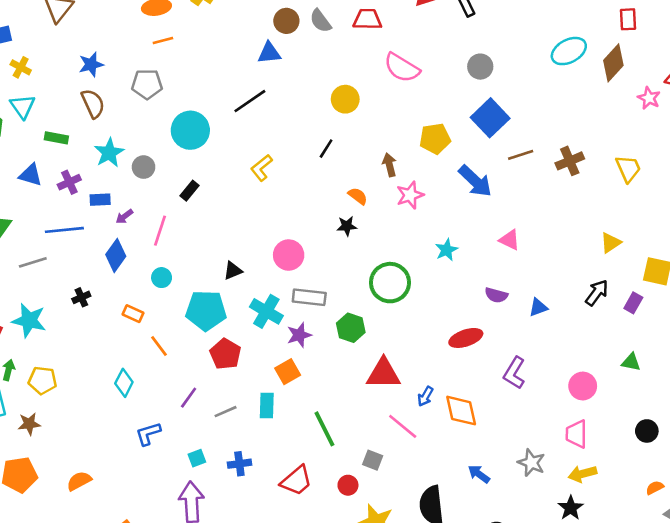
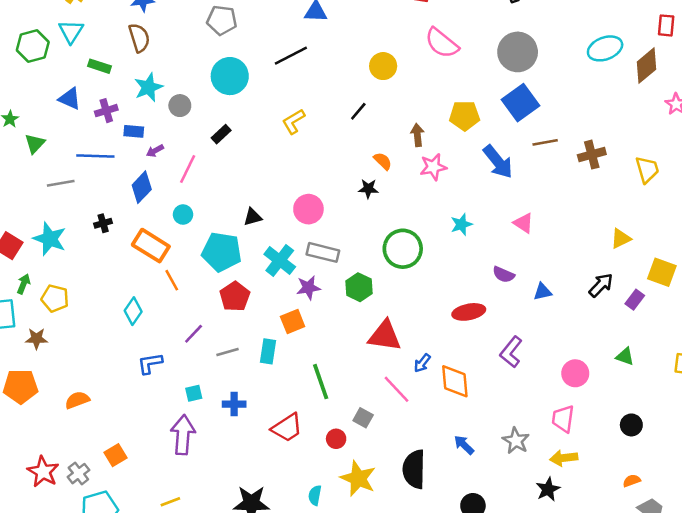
gray circle: (480, 67) -> (518, 52), size x1.6
gray pentagon: (147, 84) -> (222, 20), moved
orange rectangle: (133, 314) -> (151, 246), size x1.8

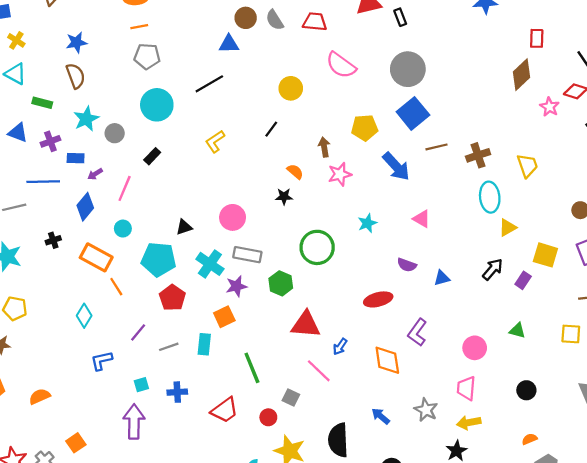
cyan triangle: (71, 31) -> (15, 74), turned -30
cyan ellipse: (605, 48) -> (490, 197), moved, turned -72
orange diamond: (455, 381) -> (387, 360), moved

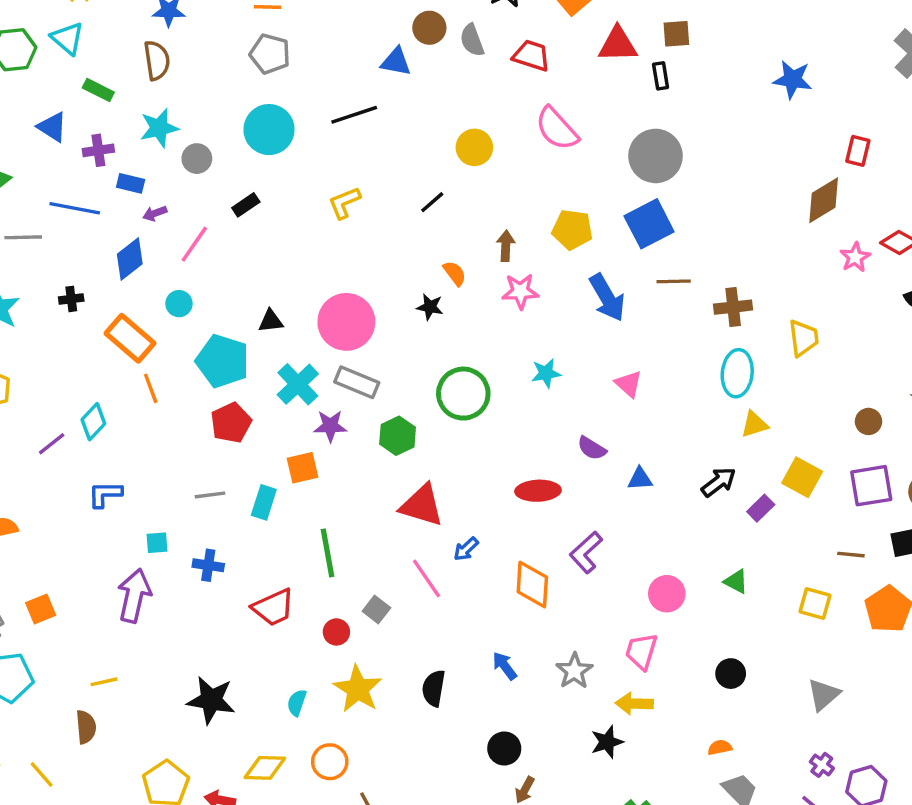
pink circle: (233, 217) -> (346, 322), size x1.4
purple line: (138, 332) -> (52, 444), moved
black semicircle: (338, 440) -> (434, 688), size x0.7

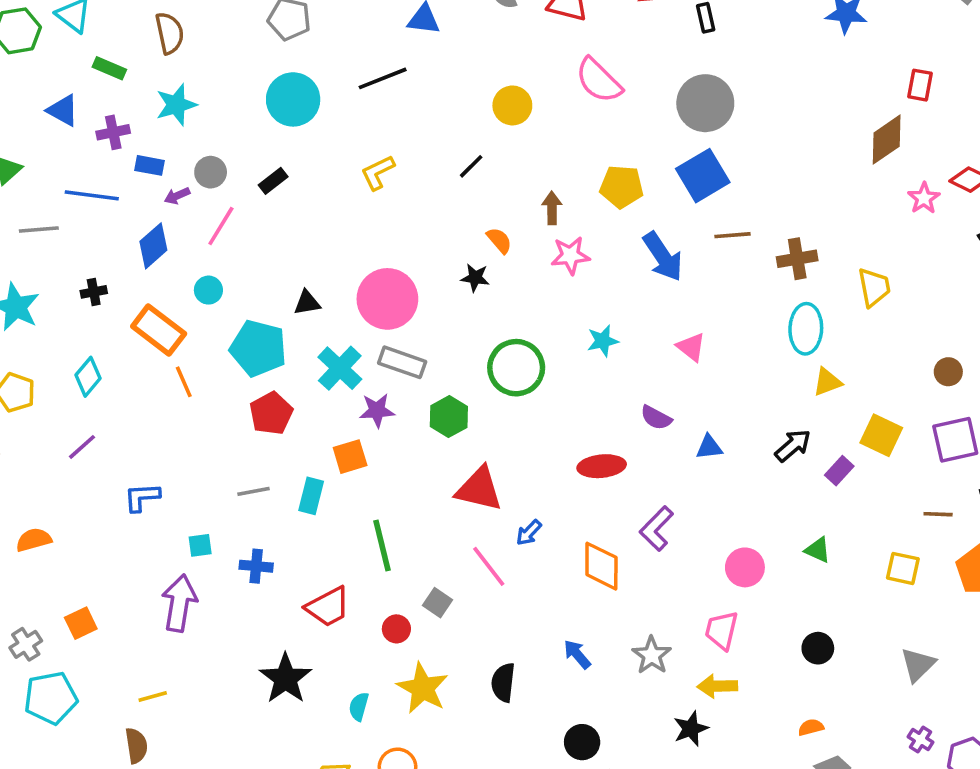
gray circle: (197, 159) -> (211, 172), moved
cyan diamond: (93, 422) -> (88, 377), moved
black star: (211, 700) -> (286, 678), moved, turned 30

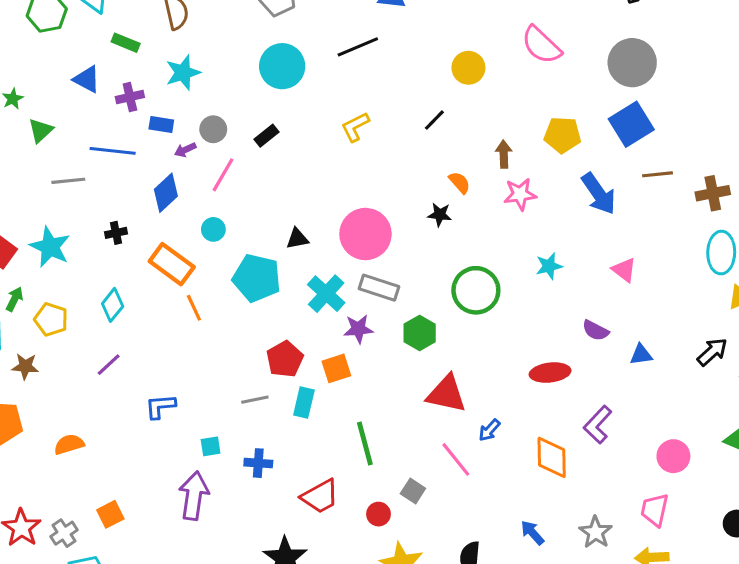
red pentagon: (271, 413) -> (285, 359), moved

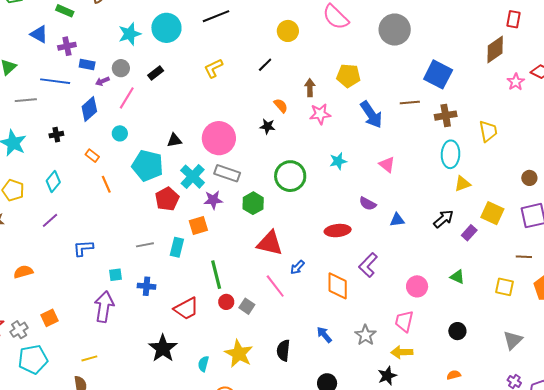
cyan star: (183, 73) -> (130, 34), moved
blue square: (631, 124) -> (438, 74), moved, turned -32
orange rectangle: (172, 264) -> (92, 156), size x0.5
red pentagon: (285, 359) -> (167, 199), moved
red circle: (379, 514) -> (226, 302), moved

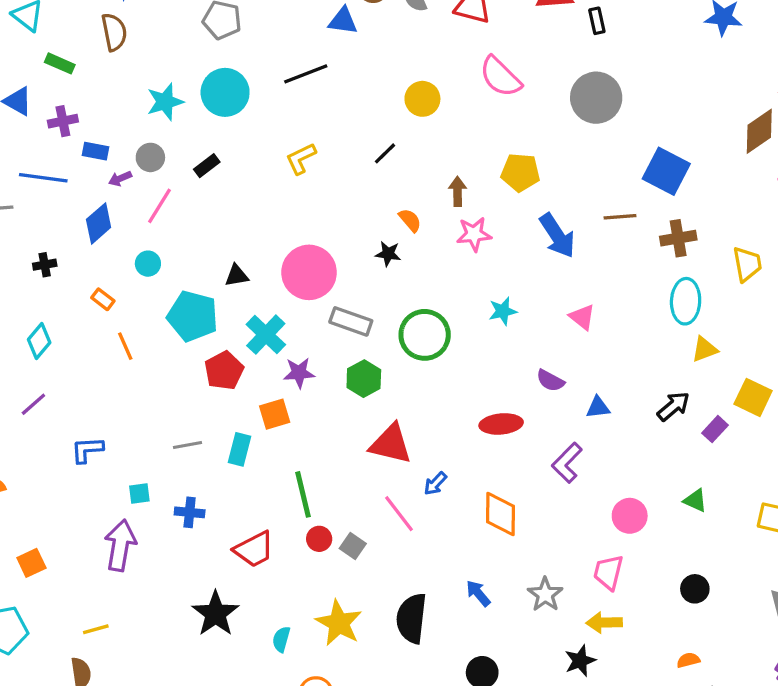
gray rectangle: (227, 173) -> (351, 321), moved
purple L-shape: (368, 265) -> (567, 463), moved
black semicircle: (283, 350) -> (411, 618), size x1.4

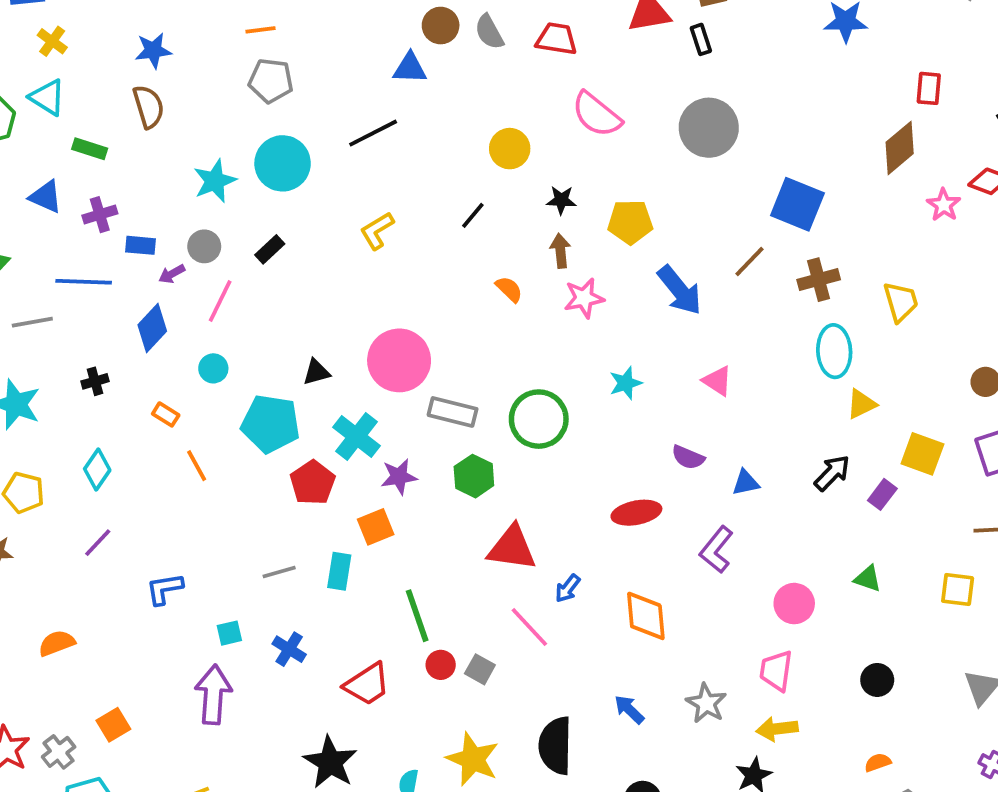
brown line: (620, 217) -> (750, 262), turned -36
black star: (388, 254) -> (561, 200), moved
blue cross: (190, 512) -> (289, 649), turned 32

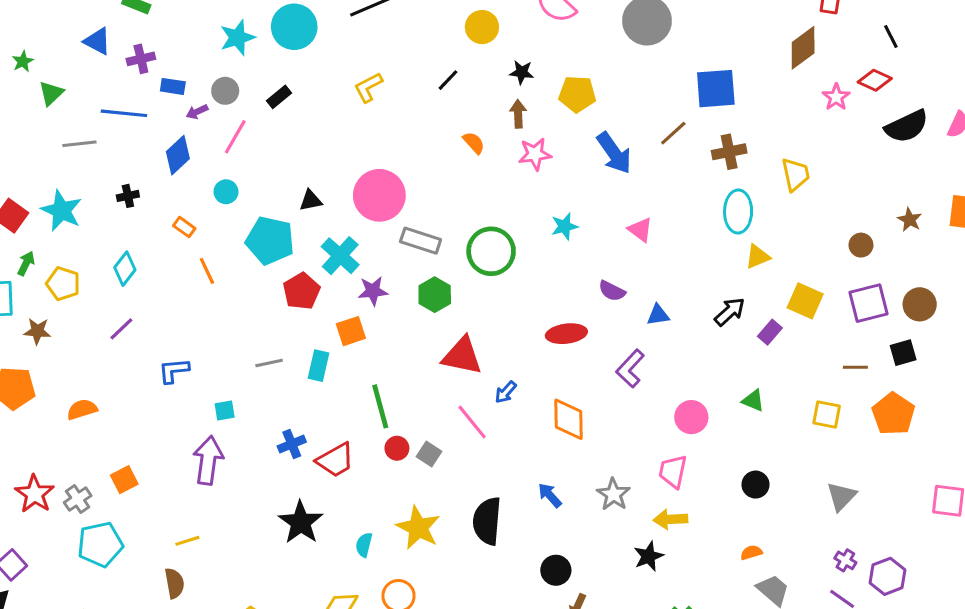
blue square: (797, 204) -> (716, 89), turned -30
blue cross: (289, 649) -> (292, 444), moved, turned 32

